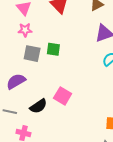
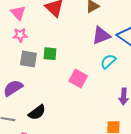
pink square: (63, 96) -> (78, 78), moved

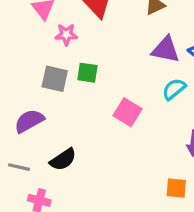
pink star: (20, 35) -> (66, 34), moved
purple triangle: (101, 35) -> (166, 50), turned 30

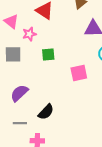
gray square: (55, 79) -> (13, 54), moved
pink square: (127, 112) -> (79, 73), turned -30

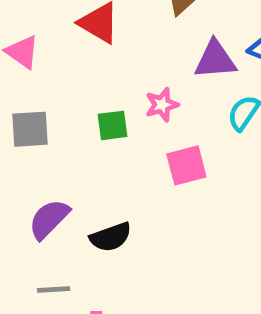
pink star: (29, 34) -> (162, 105), moved
black semicircle: (46, 112) -> (111, 237), moved, turned 30

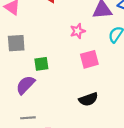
green square: (112, 125) -> (41, 64), moved
black semicircle: (111, 237) -> (88, 99), moved

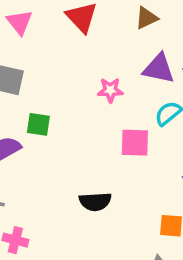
pink square: (89, 59) -> (135, 143), moved

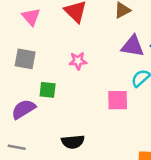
pink star: (110, 90) -> (78, 61), moved
black semicircle: (95, 202) -> (73, 142), moved

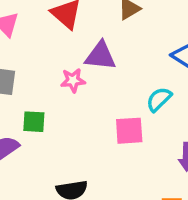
purple triangle: (133, 46) -> (100, 56), moved

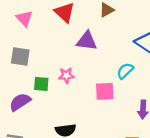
pink star: (73, 80) -> (66, 75), moved

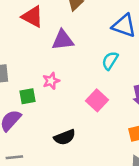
pink square: (105, 91) -> (97, 100), moved, turned -30

